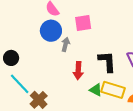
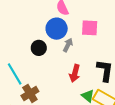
black circle: (11, 58) -> (39, 48), moved

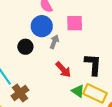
red arrow: (75, 73) -> (63, 70), turned -54

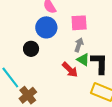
gray arrow: (54, 42) -> (79, 45), moved
green triangle: (78, 91) -> (83, 60), moved

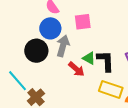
gray arrow: (79, 45) -> (63, 46), moved, size x1.5
black circle: (31, 49) -> (36, 51), size x1.5

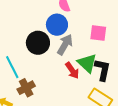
pink square: (83, 22) -> (98, 33), moved
green triangle: (89, 58) -> (87, 63), size x1.5

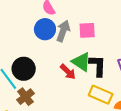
black circle: (38, 43) -> (24, 69), moved
gray arrow: (65, 45) -> (63, 31), moved

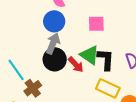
gray arrow: (63, 31) -> (53, 43), moved
black circle: (24, 69) -> (55, 59), moved

